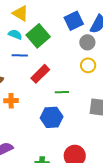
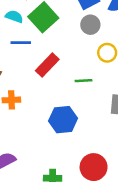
gray circle: (87, 42) -> (90, 25), moved
green line: (62, 92) -> (84, 81), moved

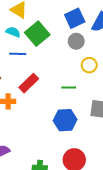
red rectangle: (47, 65) -> (29, 83), moved
blue hexagon: (63, 120) -> (65, 120), moved

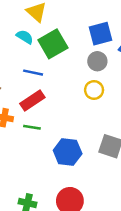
blue line: (18, 54) -> (33, 73), moved
yellow circle: (89, 65) -> (94, 90), moved
green line: (69, 88) -> (32, 127), moved

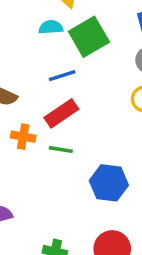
cyan semicircle: (25, 37) -> (51, 27), turned -36
blue line: (33, 73) -> (62, 76), turned -30

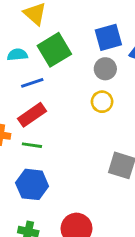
cyan semicircle: (51, 27) -> (17, 55), moved
blue hexagon: (109, 183) -> (32, 184), moved

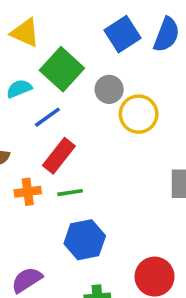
gray circle: (105, 69) -> (109, 89), moved
yellow circle: (102, 102) -> (139, 114), size x1.4

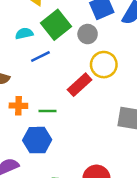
gray circle: (109, 89) -> (88, 34), moved
red rectangle: (59, 156) -> (80, 85), moved
blue hexagon: (85, 240) -> (37, 140), moved

